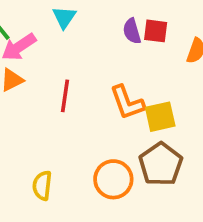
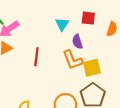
cyan triangle: (64, 17) -> (62, 24), moved
purple semicircle: (132, 31) -> (77, 42), moved

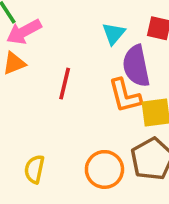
purple semicircle: (77, 42) -> (136, 66), size x1.6

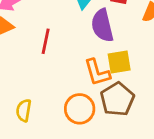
orange L-shape: (125, 96) -> (97, 72), moved

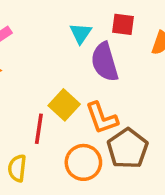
red line: (46, 41) -> (39, 129), moved
yellow square: (119, 62) -> (64, 105), moved, turned -35

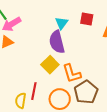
purple semicircle: (105, 62) -> (57, 42), moved
red line: (39, 129) -> (34, 91), moved

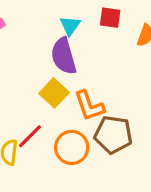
red line: (34, 91) -> (30, 136), turned 36
brown pentagon: (86, 92) -> (113, 135), turned -30

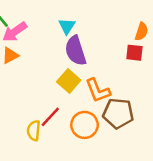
red square: (110, 18) -> (134, 53), moved
cyan triangle: (70, 26) -> (67, 26), moved

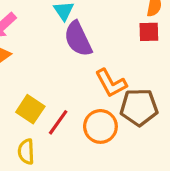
yellow square: (69, 81) -> (30, 109), moved
yellow semicircle: (34, 131) -> (26, 152), moved

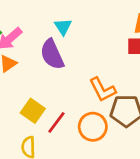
purple semicircle: (78, 39) -> (52, 54), moved

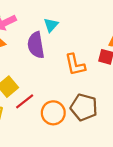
orange L-shape: (102, 90) -> (75, 65), moved

